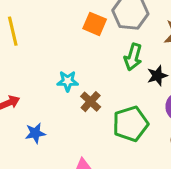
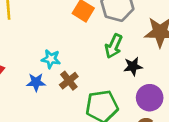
blue star: (35, 133) -> (36, 82), moved

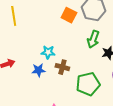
brown cross: (69, 81) -> (62, 67), turned -32

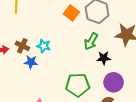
brown cross: (62, 67) -> (22, 46), moved

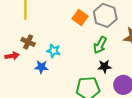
brown cross: (22, 46) -> (28, 42), moved
black star: (104, 58) -> (105, 66), moved

